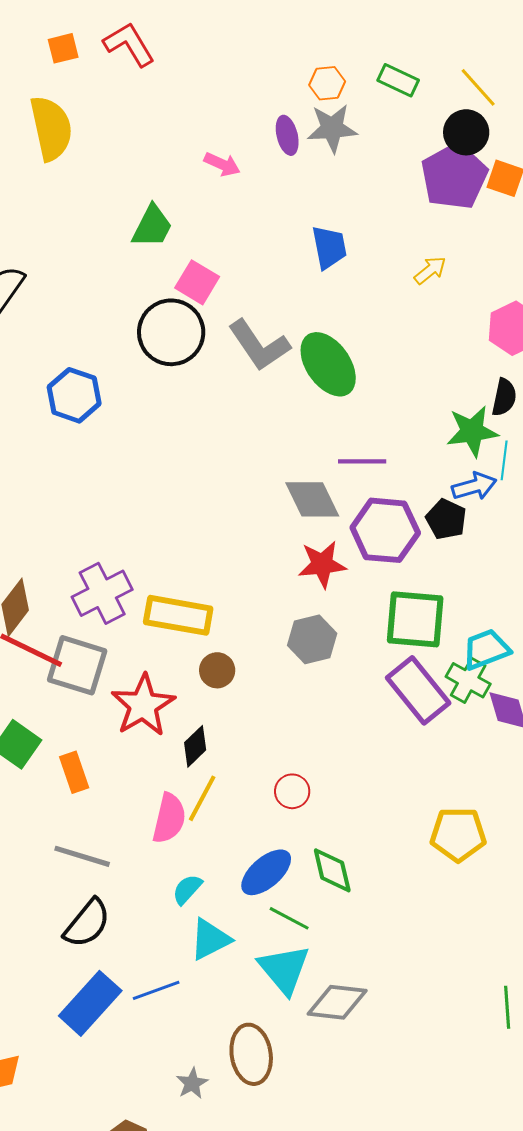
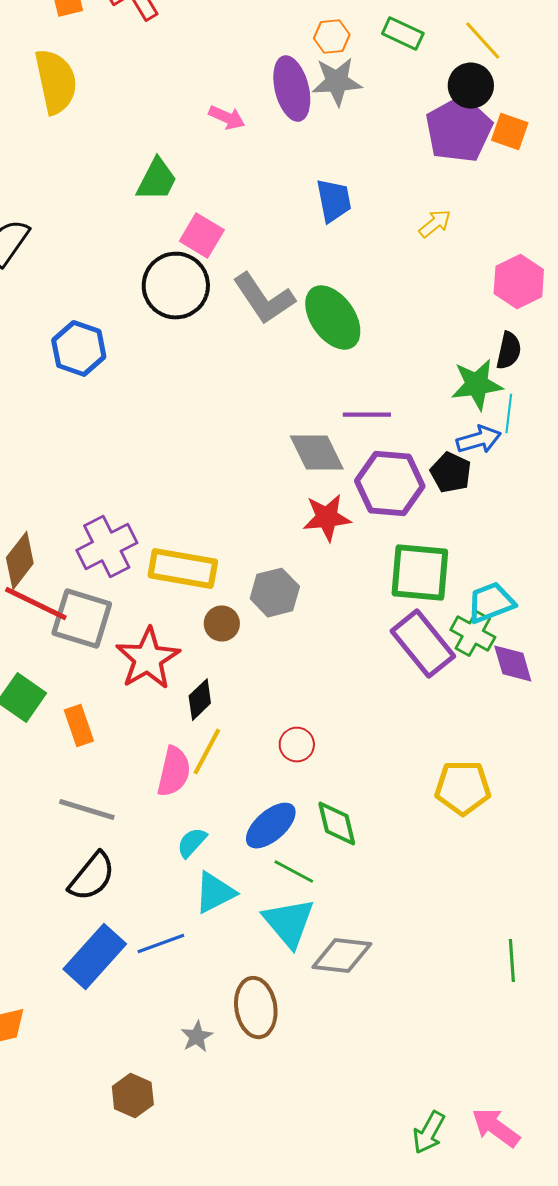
purple ellipse: (287, 135) -> (292, 89), size x1.6
gray hexagon: (312, 639) -> (275, 593), moved

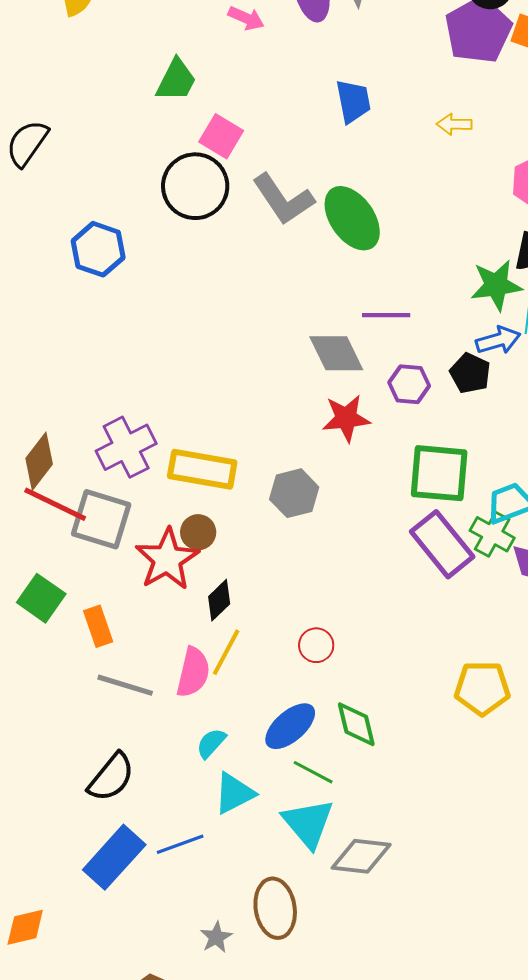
yellow arrow: (435, 224) -> (454, 124), turned -140
purple hexagon: (390, 484) -> (409, 384), size x0.6
brown circle: (222, 624) -> (198, 532), moved
gray line: (87, 810) -> (125, 685), moved

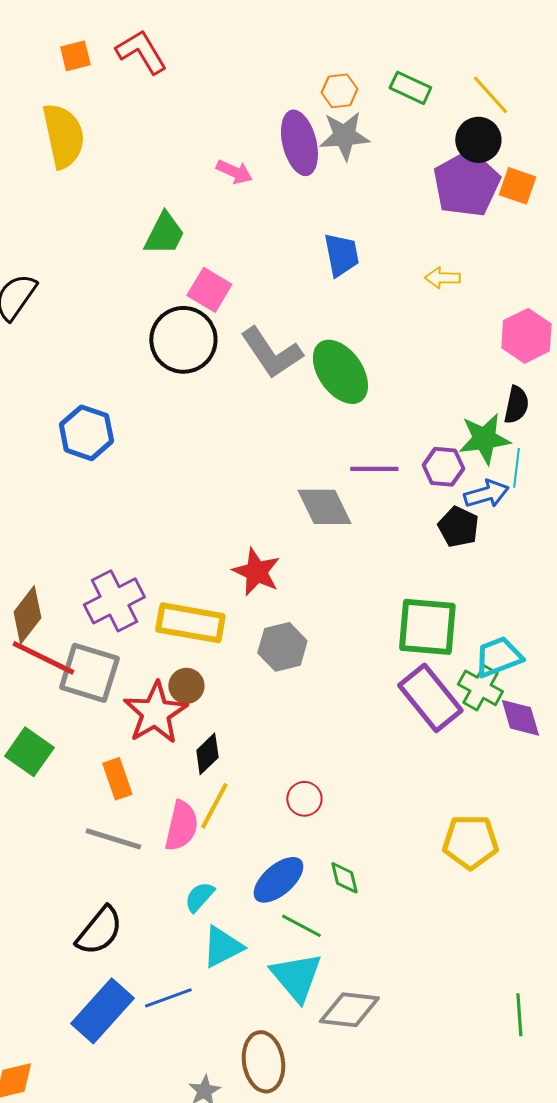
blue hexagon: (98, 249) -> (86, 433), moved
purple hexagon: (409, 384) -> (443, 467), moved
red star: (346, 418) -> (256, 572), moved, turned 30
orange rectangle: (98, 626) -> (117, 779), moved
green diamond: (356, 724) -> (344, 878), size x0.7

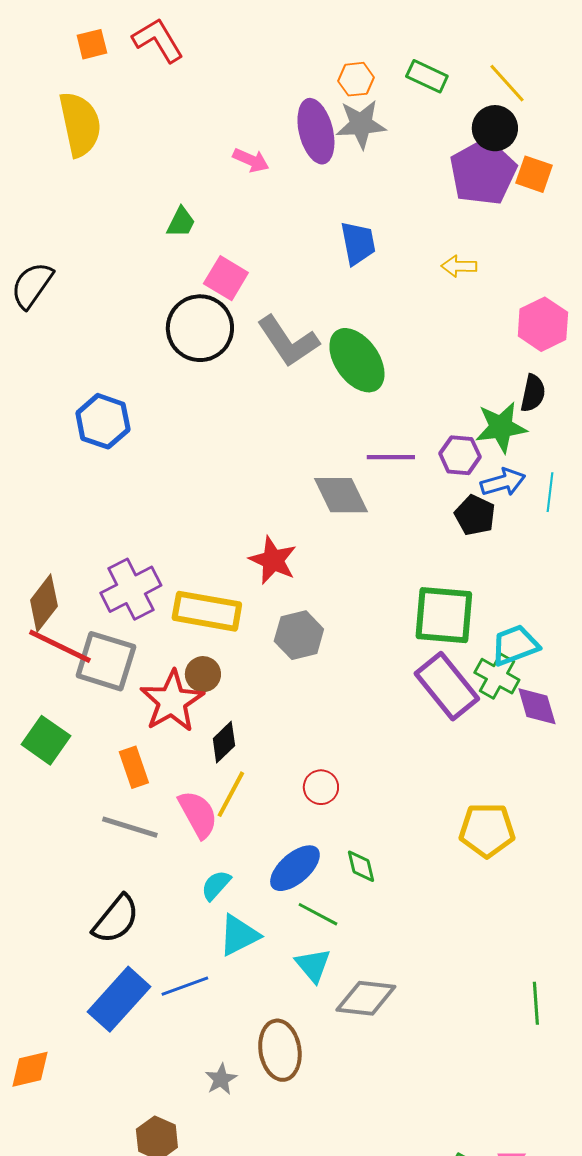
green trapezoid: (164, 234) -> (181, 222), size x0.7
cyan line: (516, 468) -> (550, 492), moved
pink semicircle: (181, 826) -> (198, 814), turned -42
cyan triangle: (296, 977) -> (313, 965), size x0.7

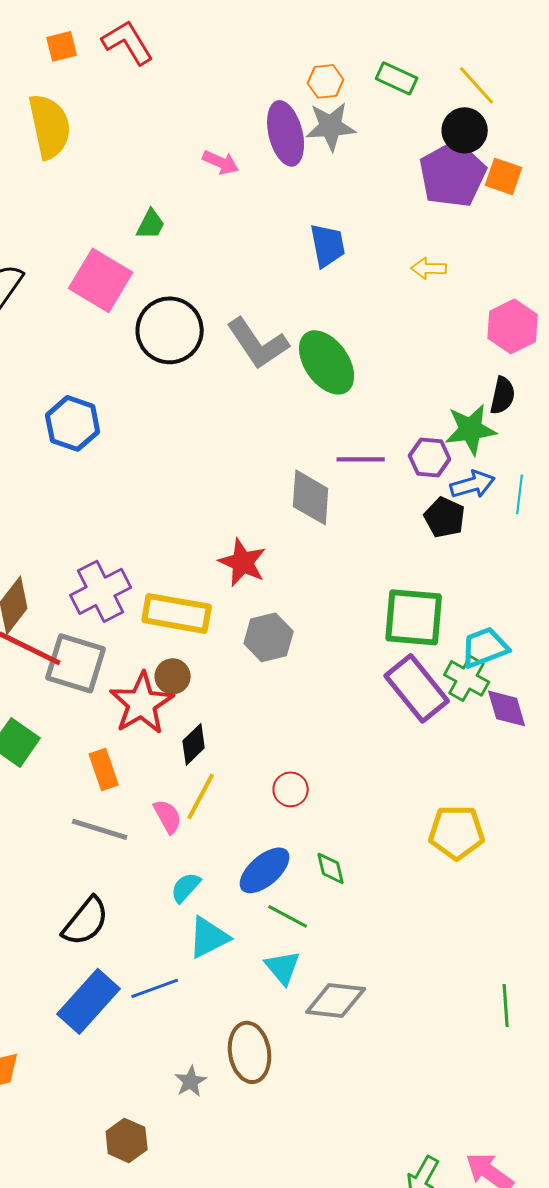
pink square: (226, 278) -> (101, 280), moved, size x1.4
gray diamond: (341, 495) -> (311, 497), turned 30
pink semicircle: (198, 814) -> (168, 816), size x0.7

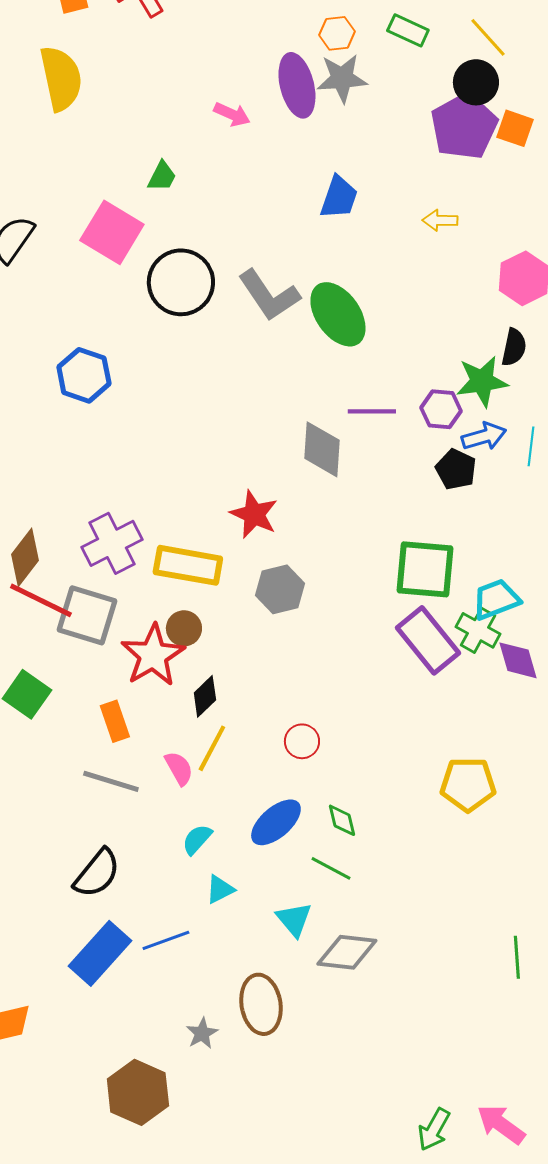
blue trapezoid: (328, 245) -> (339, 197), turned 30
green line: (288, 916) -> (331, 868), moved
cyan triangle: (209, 937) -> (220, 889), size x0.7
brown hexagon: (127, 1140) -> (138, 1092), size x1.5

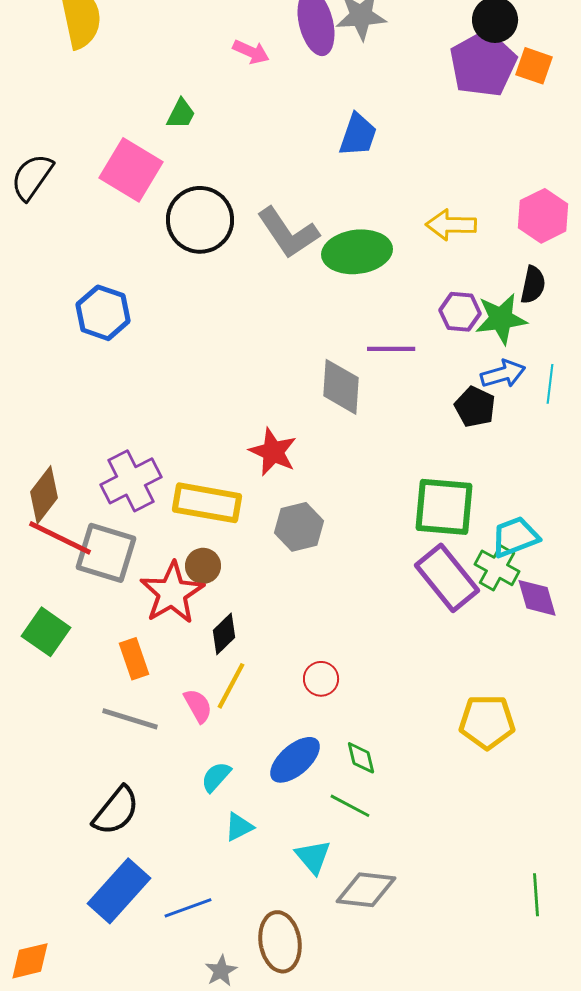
yellow arrow: (440, 220) -> (451, 225), moved, size x1.4
green ellipse: (338, 314) -> (357, 252), turned -62
purple hexagon: (441, 409) -> (460, 312), moved
blue line: (166, 940) -> (188, 908), moved

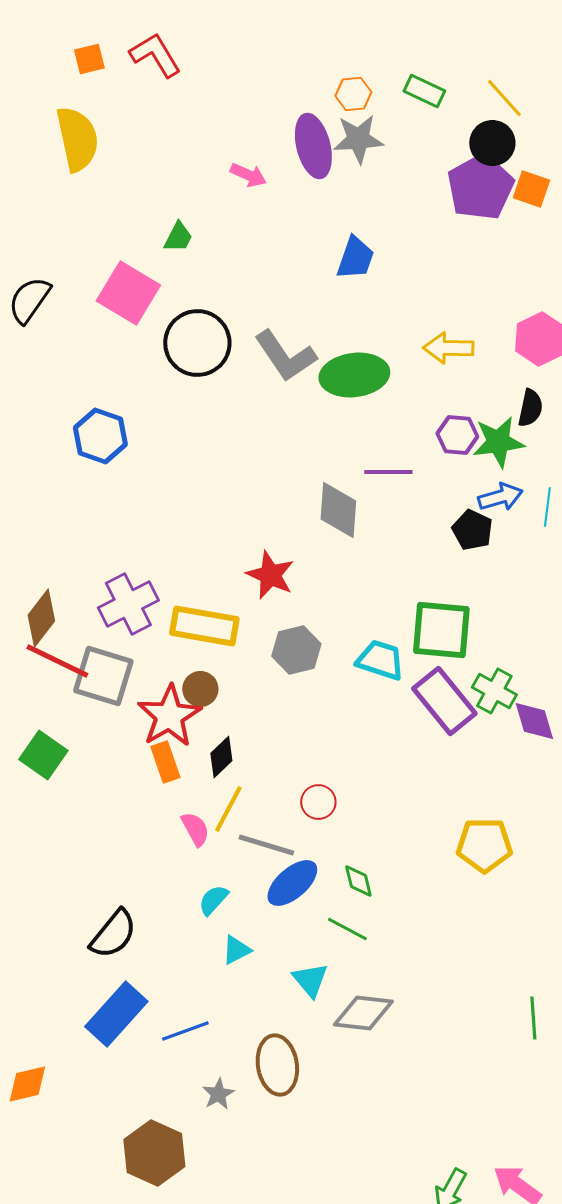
cyan trapezoid: (515, 537) -> (380, 660), moved, turned 39
orange rectangle: (134, 659) -> (165, 762), moved
gray line: (130, 719) -> (266, 845), moved

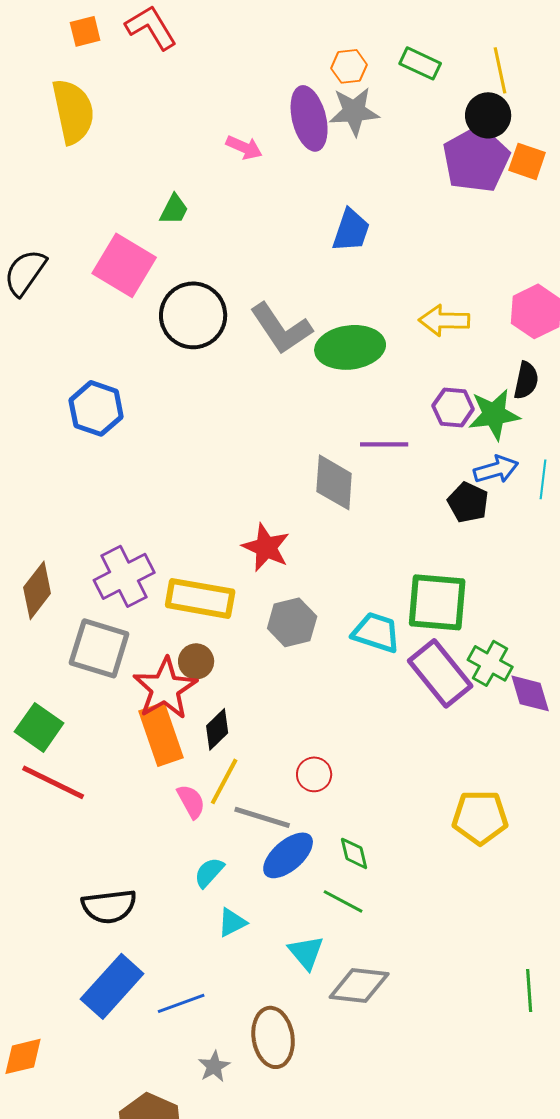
yellow line: (504, 98) -> (500, 70), turned 30
red line: (57, 661) -> (53, 782), moved
orange rectangle: (165, 762) -> (161, 734), size x1.5
black semicircle: (113, 934) -> (109, 906), turned 44

